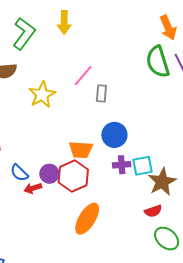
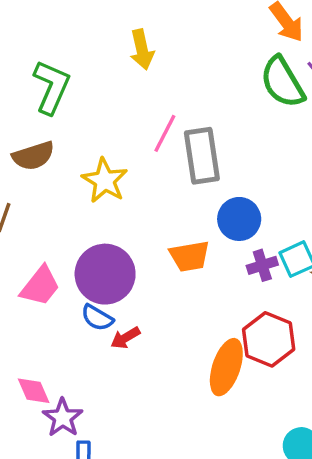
yellow arrow: (64, 22) -> (142, 50), moved
gray rectangle: (101, 93) -> (202, 156), size x1.8
purple circle: (49, 174) -> (105, 274), moved, size x1.8
red hexagon: (73, 176) -> (269, 339), moved

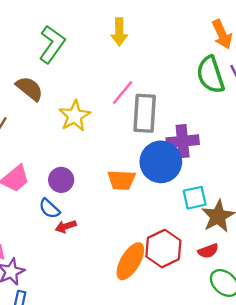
brown semicircle: (33, 156) -> (29, 89), turned -136
blue circle: (239, 219) -> (161, 162), size x1.4
purple cross: (262, 265) -> (183, 141), moved, size x1.5
purple circle: (105, 274) -> (61, 180), size x0.6

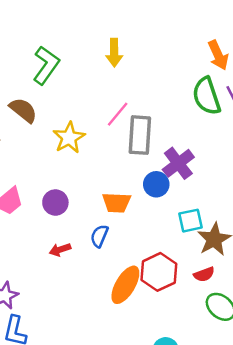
purple cross: (183, 141) -> (178, 163), turned -32
blue circle: (161, 162) -> (156, 184), size x0.6
blue semicircle: (49, 209) -> (99, 236), moved, turned 70

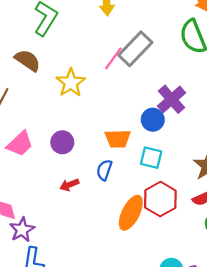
gray rectangle: (140, 135) -> (135, 49), moved, turned 44
cyan square: (190, 221) -> (151, 158), moved, turned 30

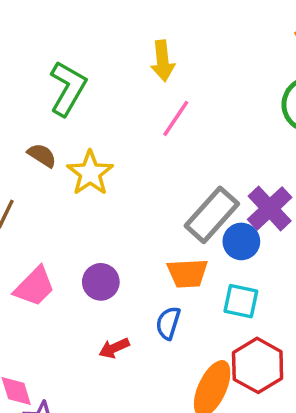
gray rectangle: (135, 49) -> (212, 215), moved
pink line: (113, 58) -> (176, 118), moved
brown semicircle: (28, 60) -> (42, 155), size x0.7
yellow star: (71, 83) -> (90, 173), moved

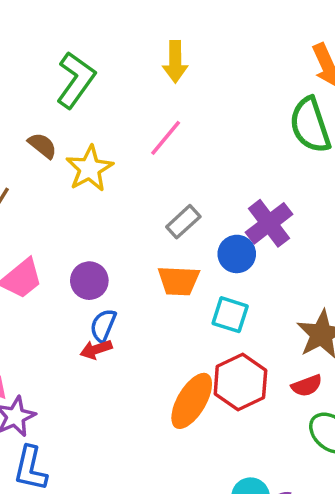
pink line: (176, 118) -> (166, 138), moved
gray rectangle: (212, 215) -> (183, 222), moved, size x0.6
blue semicircle: (168, 323) -> (103, 325), moved

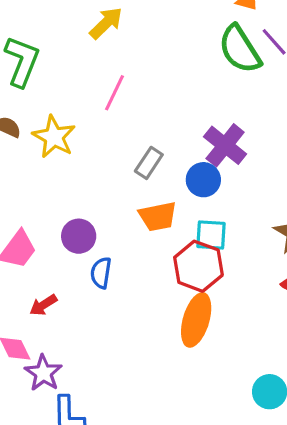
yellow arrow: (175, 62) -> (106, 23), turned -120
red arrow: (96, 349) -> (43, 305), moved
red hexagon: (240, 382) -> (198, 266), moved

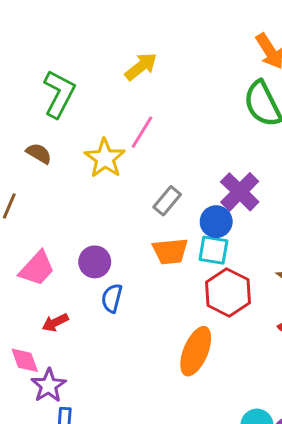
yellow star: (54, 137) -> (105, 158), moved
cyan square: (211, 235) -> (213, 250), moved
red hexagon: (198, 266) -> (228, 293), moved

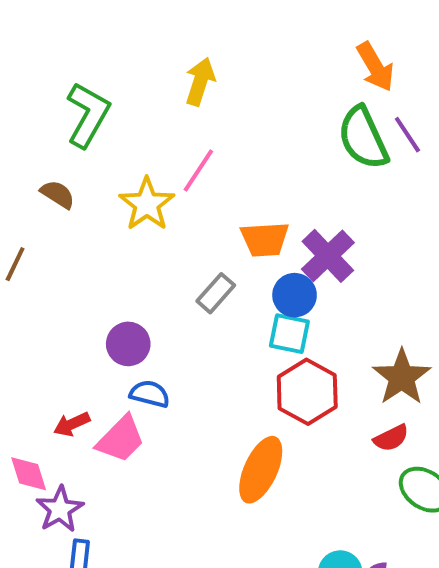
yellow arrow: (141, 67) -> (200, 82), turned -36
gray rectangle: (167, 201) -> (216, 293), moved
orange trapezoid: (170, 251) -> (265, 239), moved
pink trapezoid: (37, 268) -> (121, 439), moved
blue semicircle: (112, 298) -> (150, 394), turned 88

